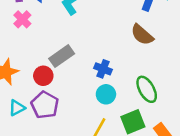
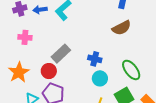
pink cross: (22, 19) -> (25, 37), moved, turned -32
brown semicircle: (142, 35) -> (121, 28), turned -60

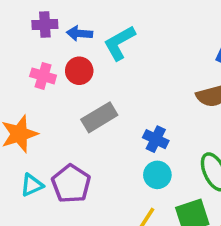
red circle: (49, 71) -> (79, 71), moved

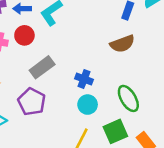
purple pentagon: (71, 184) -> (32, 102), moved

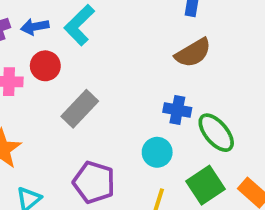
blue cross: (84, 79) -> (177, 110), moved
purple pentagon: (32, 102) -> (94, 182), moved

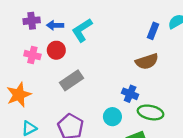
green ellipse: (216, 133) -> (150, 112), turned -50

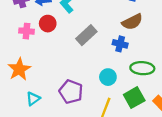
gray rectangle: (71, 80) -> (86, 35), moved
blue cross: (130, 94) -> (120, 44), moved

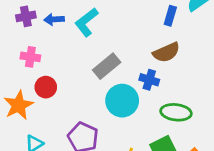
red circle: (48, 24) -> (46, 87), moved
cyan circle: (108, 77) -> (122, 101), moved, size x1.5

